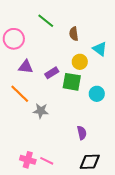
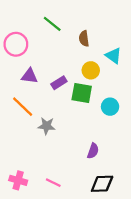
purple semicircle: (82, 133) -> (93, 151), turned 32
pink cross: (28, 160) -> (18, 180), moved

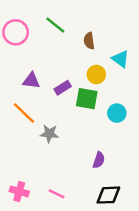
pink circle: (16, 44) -> (16, 32), moved

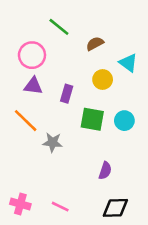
pink circle: (16, 32) -> (32, 55), moved
brown semicircle: (89, 41) -> (95, 44), turned 70
purple rectangle: (63, 88) -> (67, 94), turned -42
green square: (87, 99) -> (92, 119), moved

